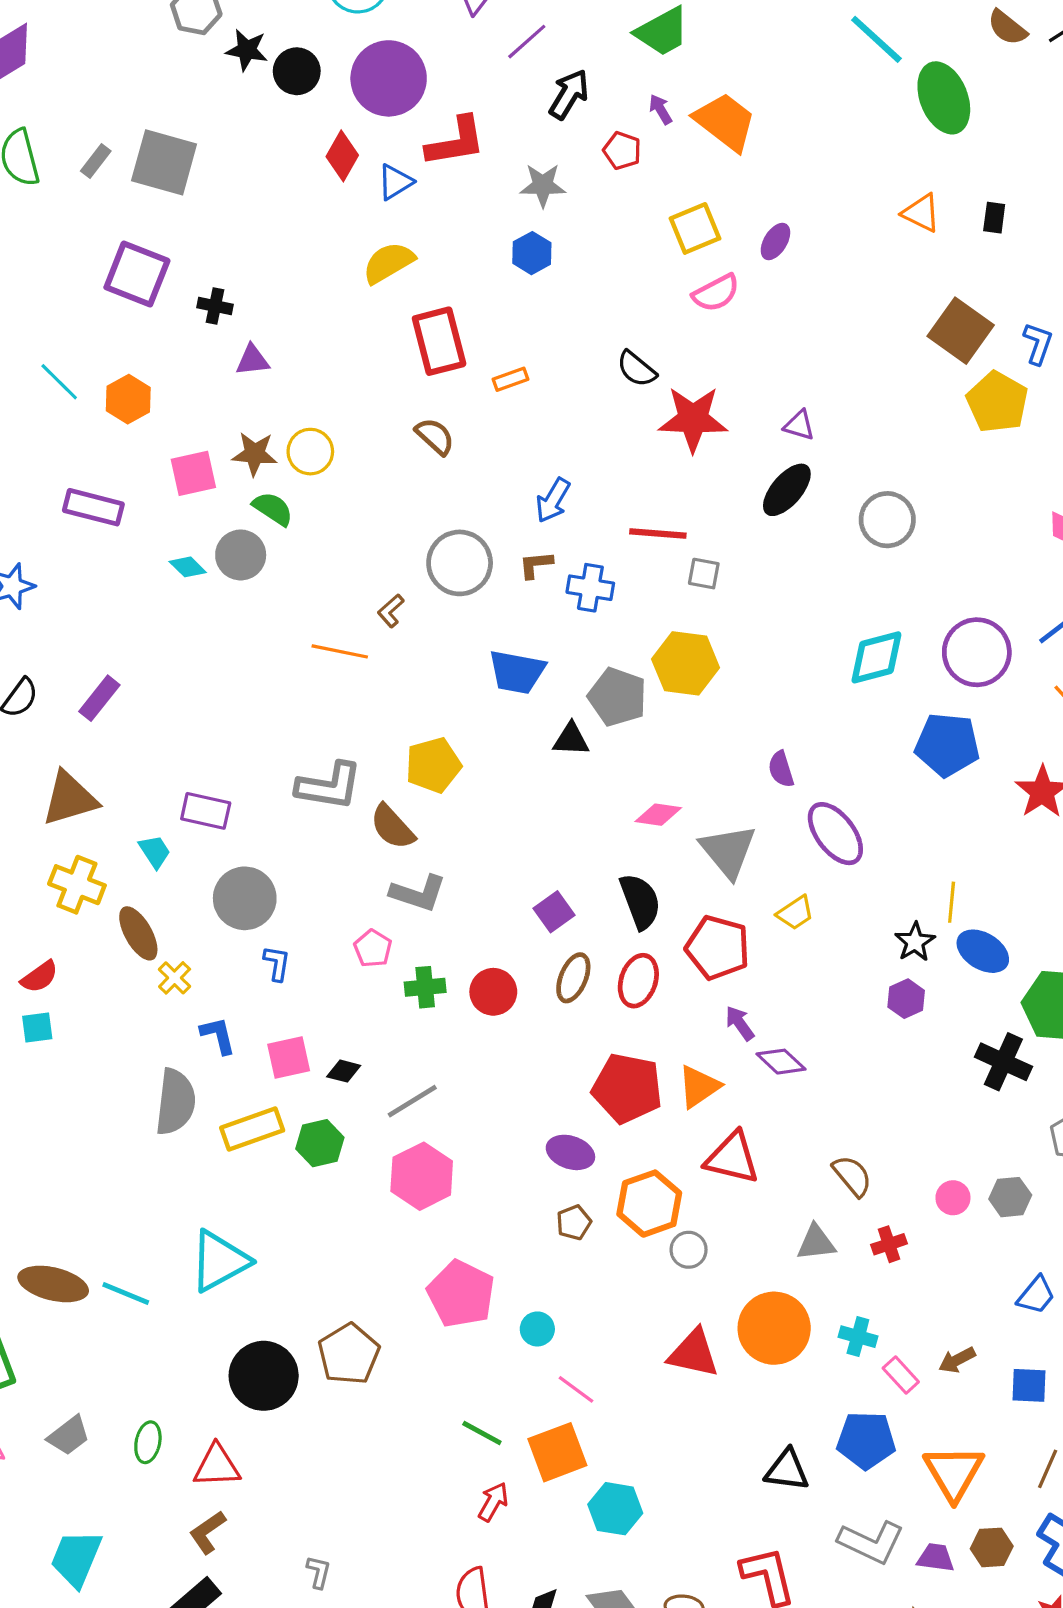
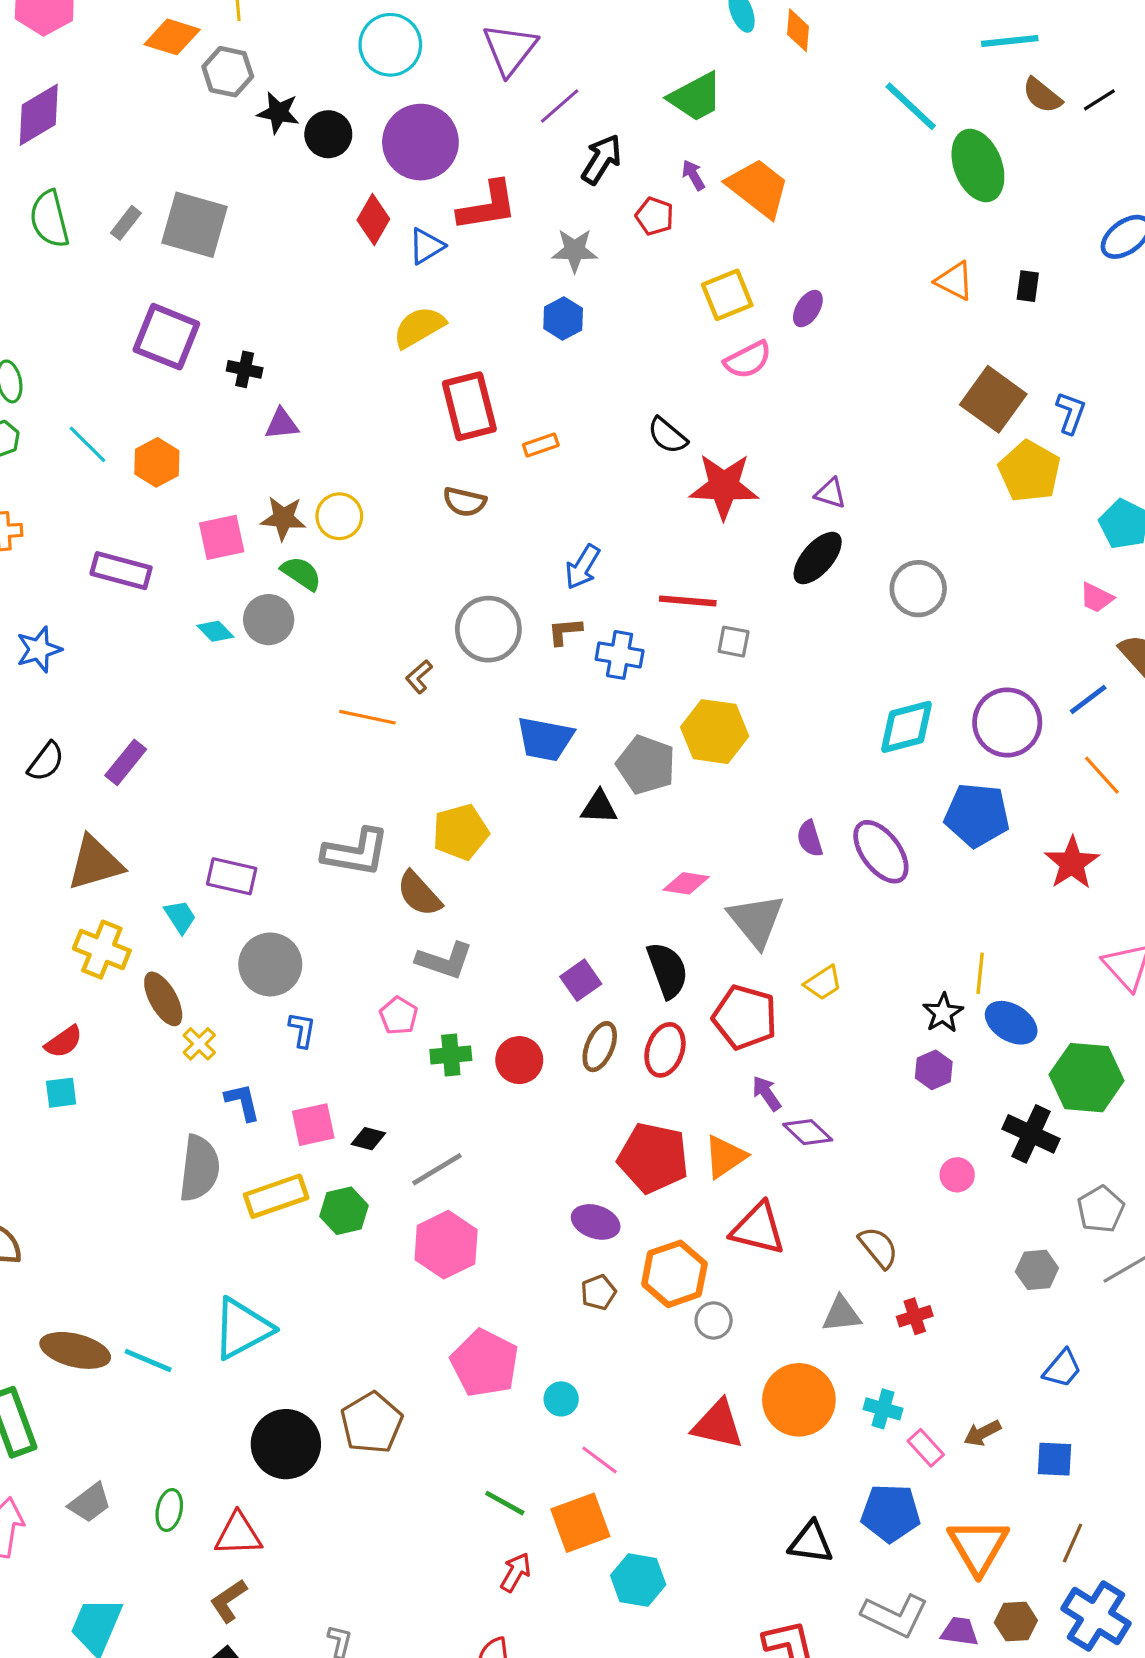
brown semicircle: (435, 436) -> (465, 502), turned 150
purple ellipse: (835, 834) -> (881, 852), moved
pink circle: (953, 1198) -> (957, 1175), moved

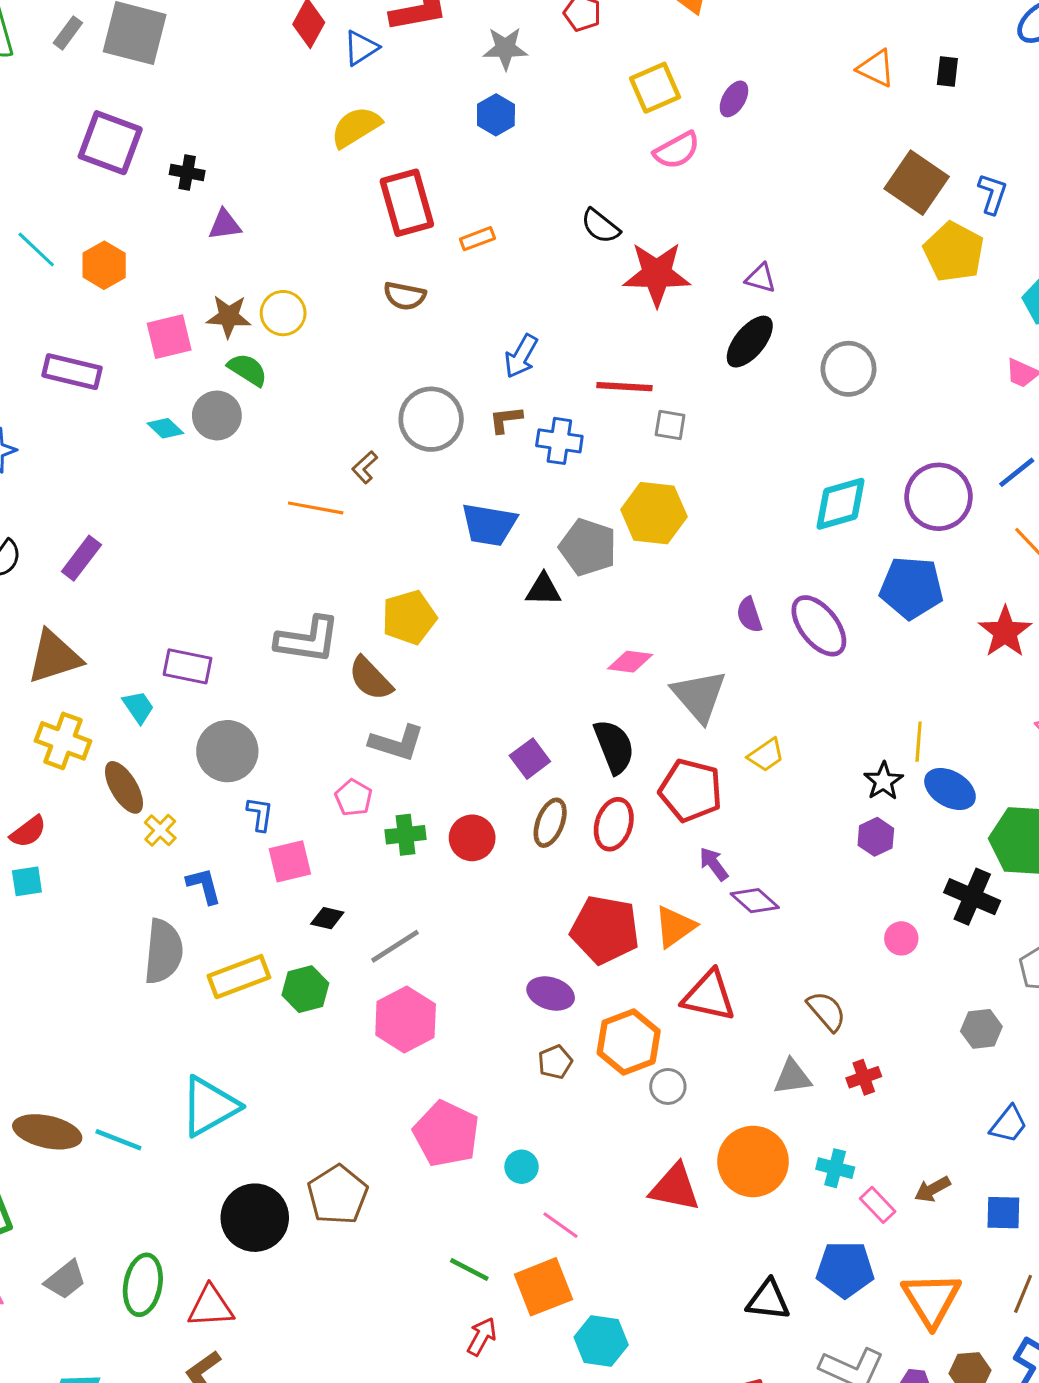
pink square: (313, 1125) -> (290, 861), moved
green ellipse: (169, 1510) -> (143, 1285), size x1.5

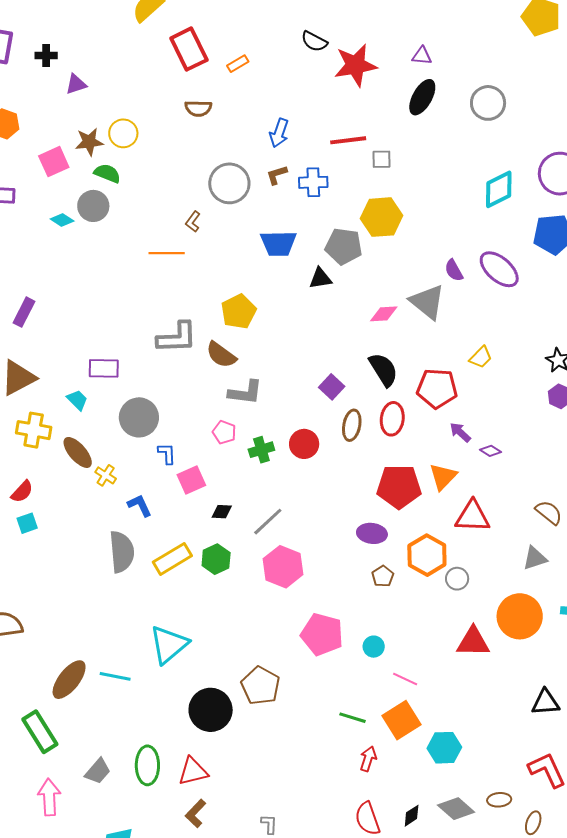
gray triangle: (699, 696) -> (427, 302), moved
purple diamond: (755, 901) -> (490, 451), size x0.7
brown ellipse: (47, 1132) -> (69, 680), turned -54

